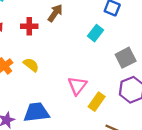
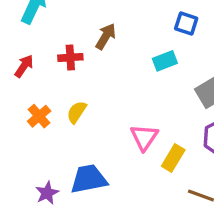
cyan rectangle: (95, 33) -> (165, 61), turned 35
yellow semicircle: (31, 65) -> (77, 112), turned -91

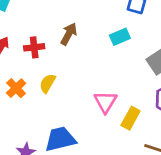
brown arrow: (106, 36) -> (69, 34), moved
red cross: (70, 57) -> (34, 47), moved

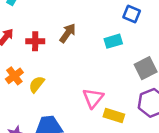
yellow semicircle: (47, 83) -> (37, 84), moved
yellow rectangle: (131, 118) -> (114, 115), turned 72

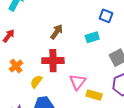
red cross: (35, 41) -> (53, 61), moved, size x1.5
yellow semicircle: (37, 84) -> (36, 82), moved

